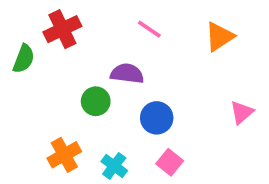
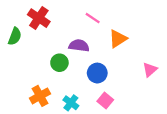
red cross: (62, 29) -> (39, 18), turned -30
orange triangle: (220, 37) -> (118, 39), moved

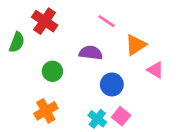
green circle: (59, 63) -> (52, 71), moved
pink triangle: (150, 70) -> (155, 70), moved, turned -49
cyan cross: (71, 103) -> (97, 119), moved

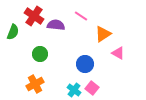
purple semicircle: (91, 53) -> (56, 25), moved

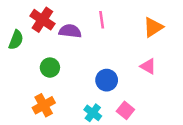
pink line: (81, 16) -> (102, 20), turned 48
orange triangle: (103, 34) -> (153, 27), moved
pink square: (92, 88) -> (125, 110), moved

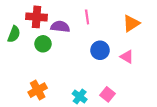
red cross: (42, 20) -> (37, 17), turned -30
green circle: (50, 68) -> (43, 44), moved
blue circle: (107, 80) -> (100, 50), moved

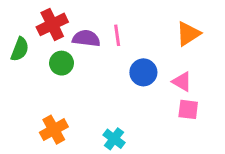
red cross: (37, 17) -> (52, 24), turned -30
pink line: (87, 17) -> (117, 35), moved
pink square: (108, 94) -> (188, 109), moved, turned -32

